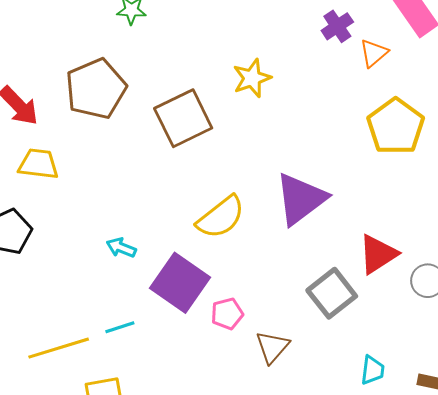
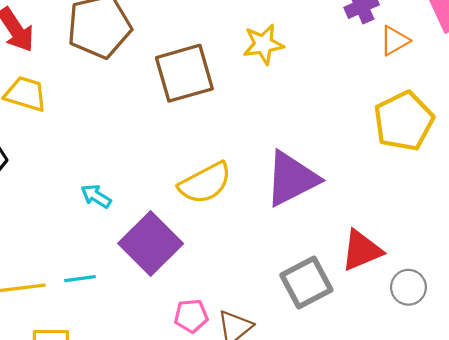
pink pentagon: (227, 314) -> (191, 316), moved

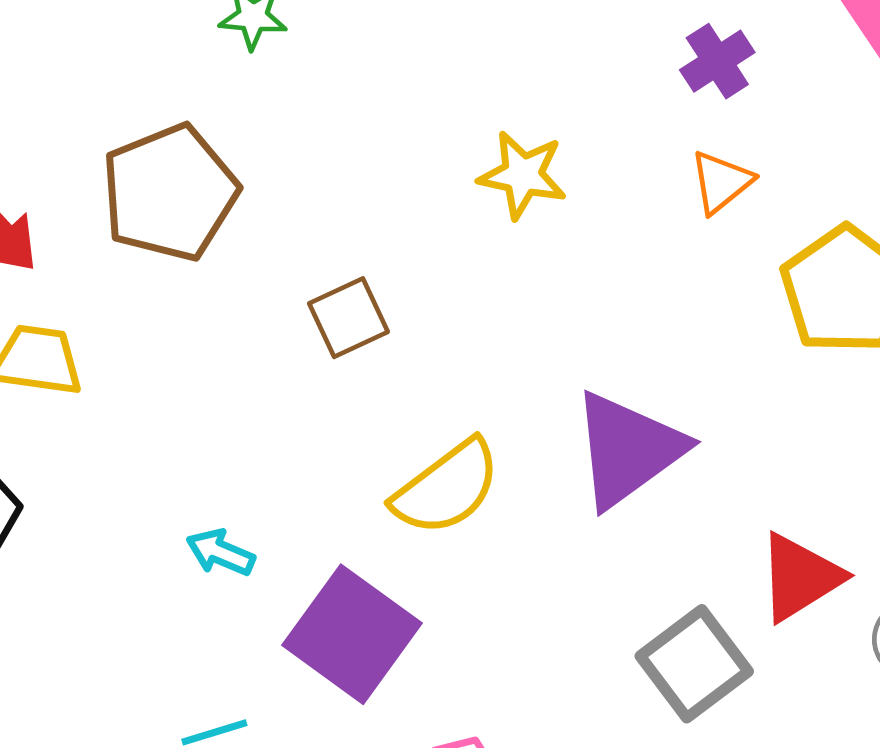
orange triangle: (394, 41) -> (721, 182), moved
yellow star: (263, 44) -> (523, 175), turned 30
brown square: (184, 73) -> (349, 318), moved, size x0.6

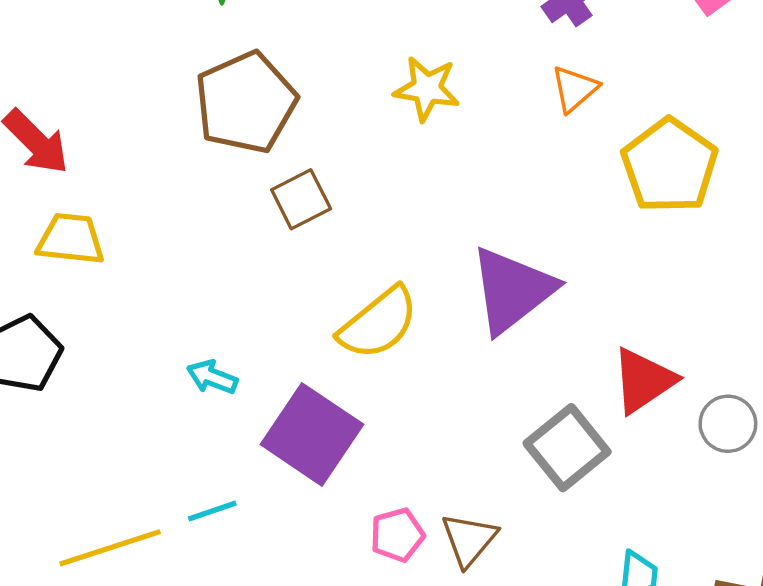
brown pentagon: (170, 193) -> (246, 102), moved

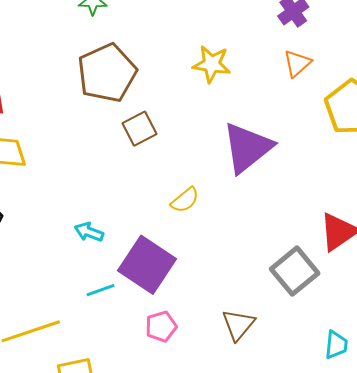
purple triangle: (512, 290) -> (247, 148), moved
yellow semicircle: (378, 323) -> (185, 200), size x0.6
cyan line: (212, 511) -> (101, 290), moved
pink pentagon: (397, 535) -> (161, 326), moved

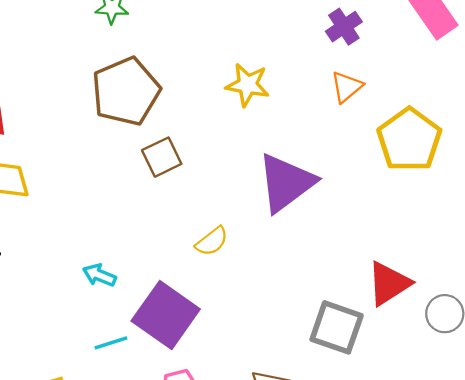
gray square: (295, 271) -> (337, 327), turned -33

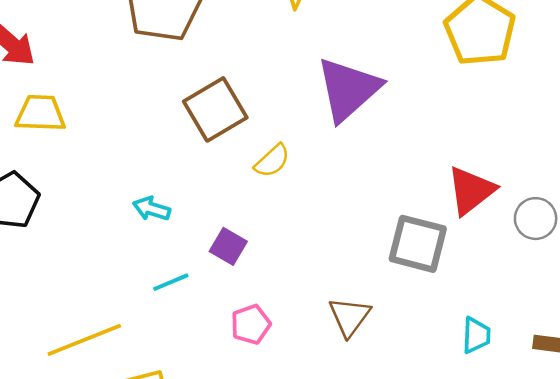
brown square: (162, 157) -> (215, 109), moved, size x1.4
purple square: (166, 315) -> (228, 246), size x0.5

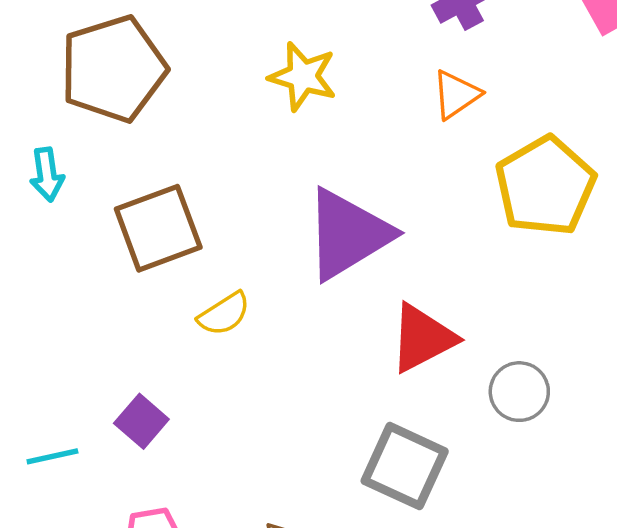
red triangle: (471, 191) -> (422, 338), moved
cyan arrow: (152, 209) -> (47, 174), moved, turned -126
gray circle: (536, 219) -> (519, 392), moved

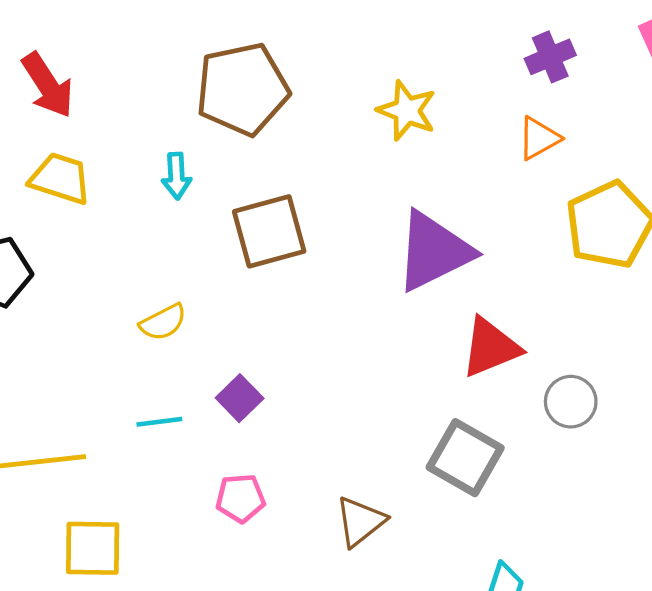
yellow semicircle: (224, 314) -> (163, 322), moved

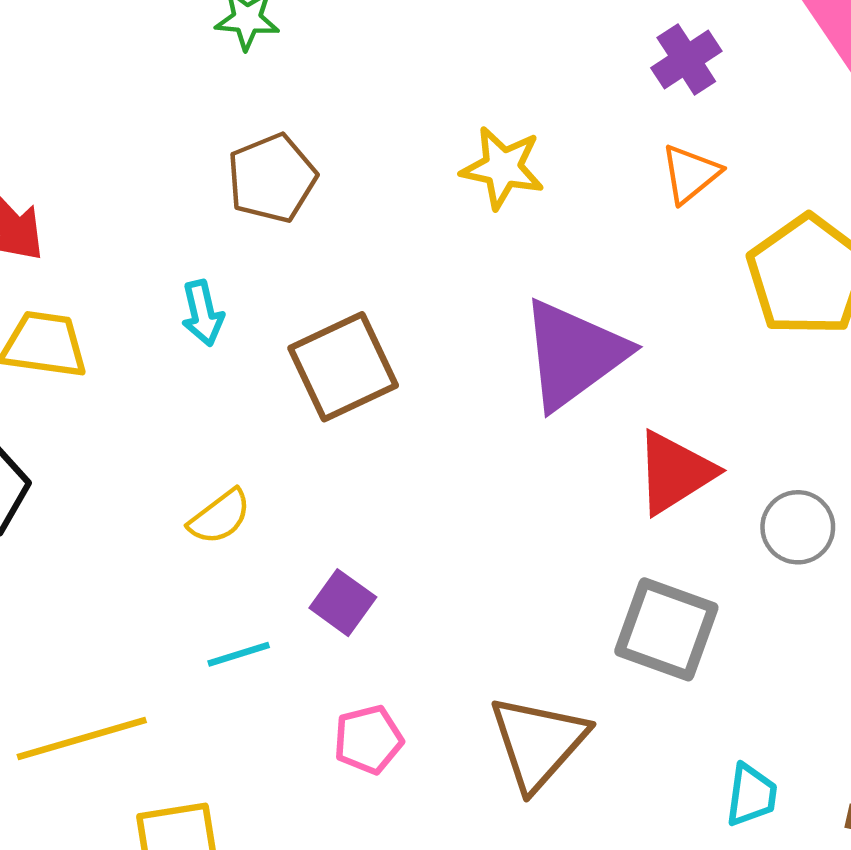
brown pentagon: (242, 89) -> (272, 178), size x0.7
brown triangle: (360, 521) -> (538, 742), size x1.4

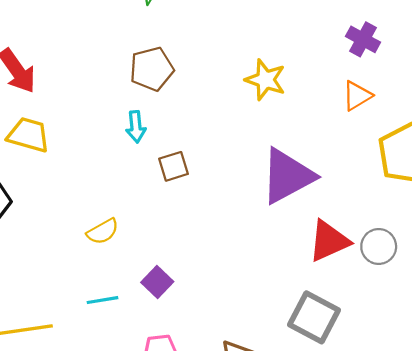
purple cross: (686, 60) -> (363, 39), turned -36
cyan arrow: (203, 313) -> (136, 127), moved
brown square: (343, 367) -> (174, 166), size x0.6
gray circle: (798, 527) -> (379, 246), moved

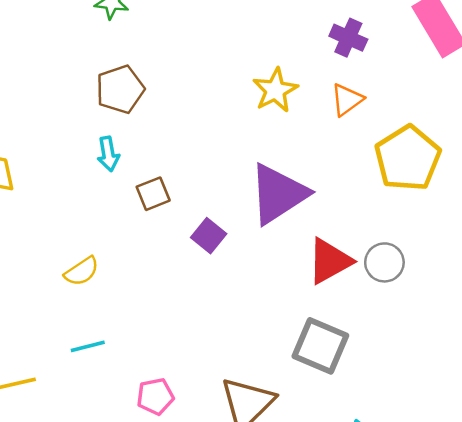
yellow star: (265, 80) -> (275, 90), moved, turned 30
purple square: (157, 282) -> (209, 236), moved

